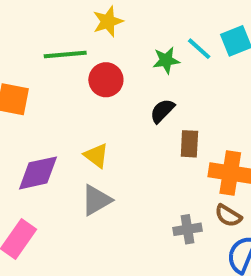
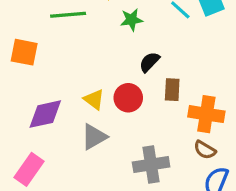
green star: (166, 60) -> (132, 20), moved
red circle: (106, 80) -> (128, 98), moved
gray cross: (187, 229) -> (151, 165), moved, size x1.5

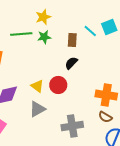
green star: (132, 20) -> (44, 37), moved
brown rectangle: (172, 90) -> (72, 40), moved

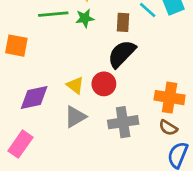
black semicircle: (71, 63) -> (122, 54), size x1.6
gray cross: (72, 126) -> (123, 122), moved

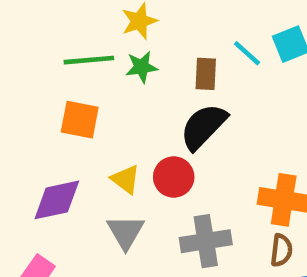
orange square: (16, 46) -> (80, 120), moved
gray triangle: (75, 117) -> (126, 232), turned -30
brown semicircle: (168, 128) -> (281, 250), turned -114

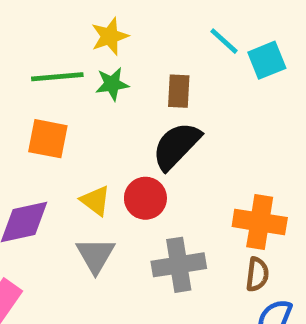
cyan line: (247, 53) -> (224, 41), moved

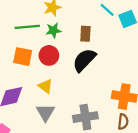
red circle: (145, 198) -> (49, 55), moved

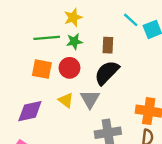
gray triangle: (45, 112) -> (90, 99), moved

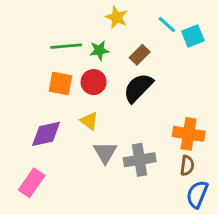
yellow star: (73, 17) -> (117, 17), moved, turned -30
brown rectangle: (108, 45) -> (140, 55), turned 42
gray triangle: (90, 99) -> (105, 153), moved

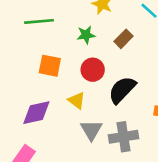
green line: (66, 46) -> (39, 21), moved
red circle: (94, 82) -> (93, 70), moved
black semicircle: (138, 88) -> (122, 90), moved

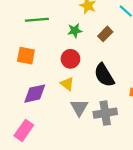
orange square: (50, 66) -> (26, 56), moved
red circle: (93, 70) -> (70, 59), moved
black semicircle: (122, 90) -> (104, 75), turned -75

